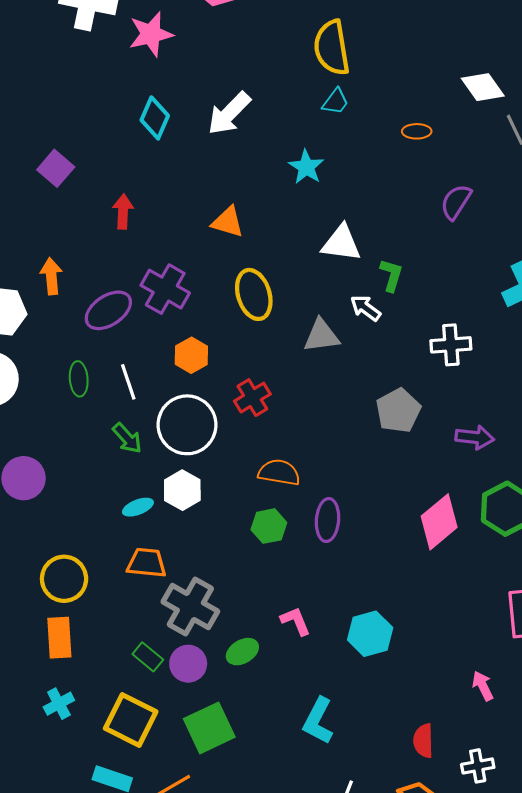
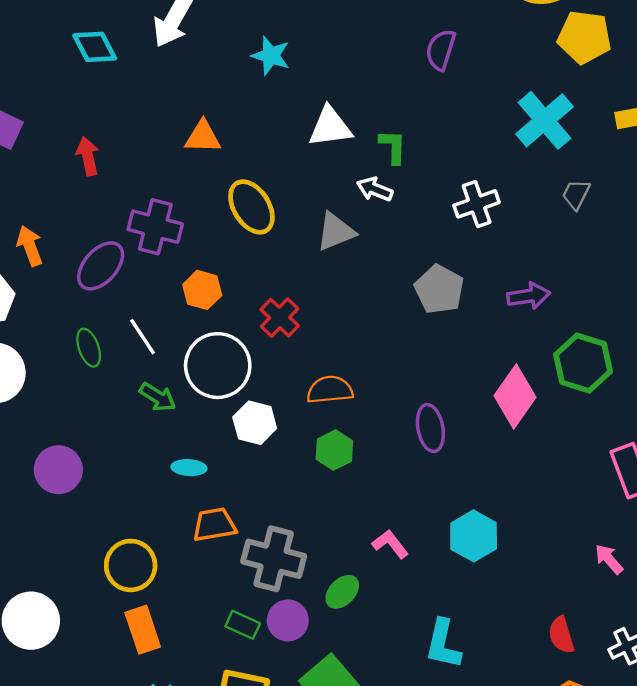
cyan diamond: (155, 118) -> (95, 47), turned -36
white hexagon: (182, 490) -> (255, 423), moved
cyan ellipse: (138, 507) -> (189, 468), turned 40
purple ellipse: (328, 520) -> (430, 428), moved

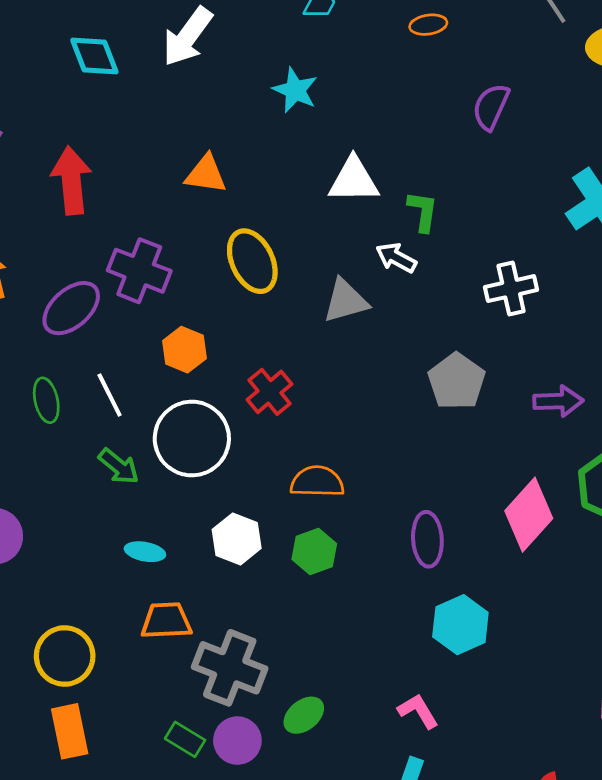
red arrow: (88, 156) -> (71, 180), size x1.5
white hexagon: (255, 423) -> (237, 539), moved
cyan hexagon: (474, 536) -> (460, 625), moved
pink L-shape: (390, 544) -> (418, 711), moved

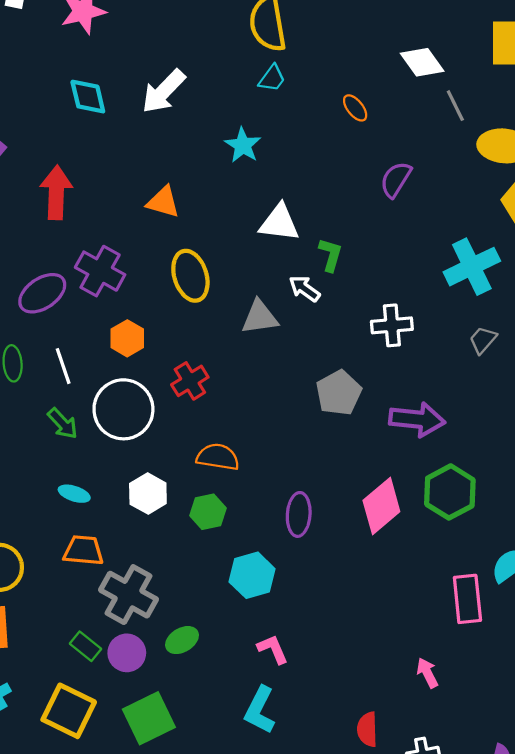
orange ellipse: (428, 25) -> (355, 108), turned 52
purple arrow: (558, 401) -> (417, 419), size x1.4
cyan hexagon: (460, 625) -> (252, 575), moved

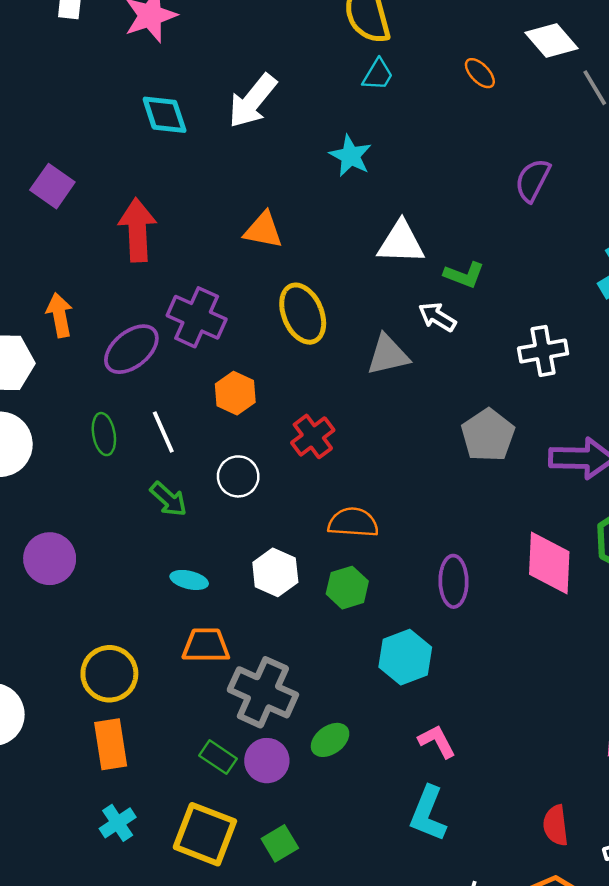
orange ellipse: (355, 108) -> (480, 73), moved
green L-shape: (330, 255) -> (464, 275), turned 100
white circle: (123, 409) -> (238, 476), size x0.6
pink diamond: (381, 506) -> (549, 563), turned -42
green square: (149, 718) -> (280, 843), moved, size x0.6

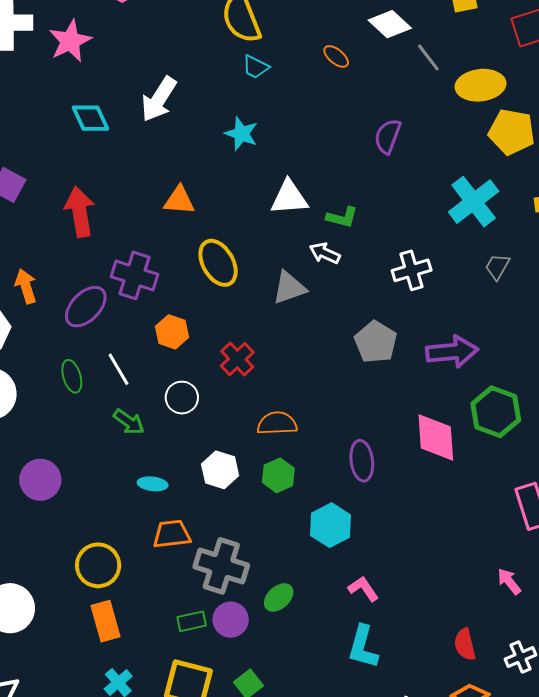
cyan trapezoid: (378, 75) -> (256, 67), turned 92
green rectangle: (218, 757) -> (192, 621), turned -40

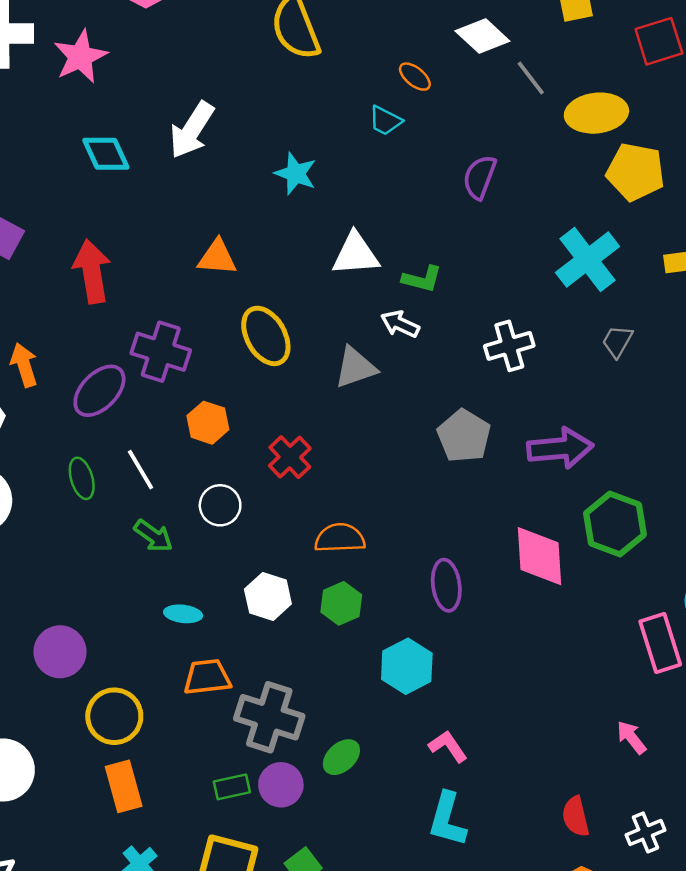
cyan trapezoid: (256, 67) -> (385, 121), moved
purple circle: (40, 480) -> (60, 652), moved

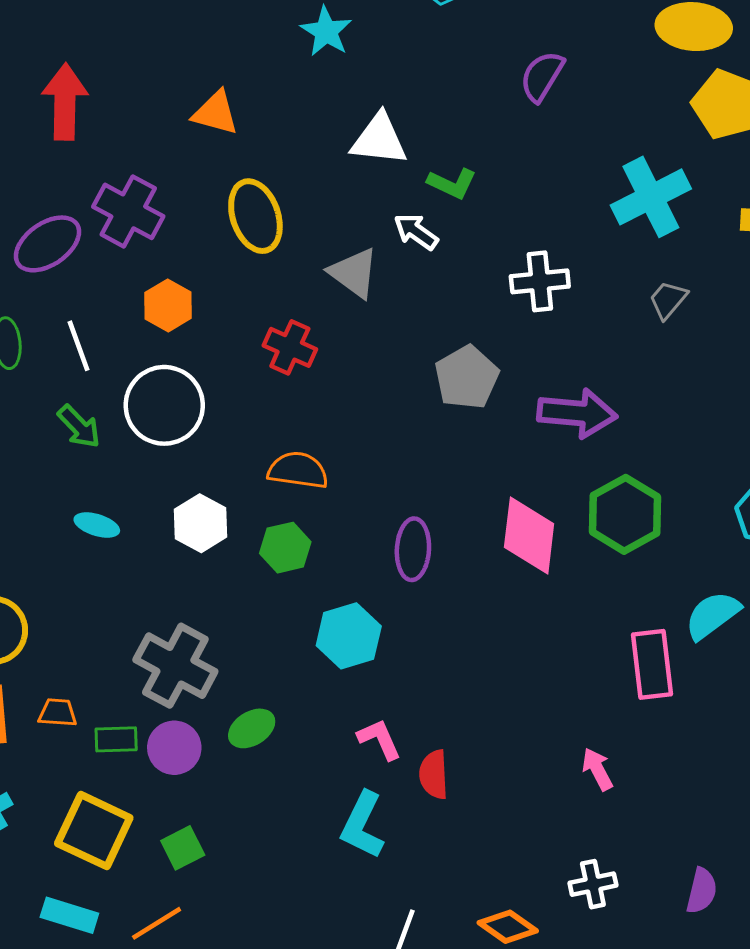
gray triangle: (355, 367) -> (354, 273), turned 45
red cross: (290, 457) -> (290, 347), moved, turned -33
white circle: (220, 505) -> (164, 405), size x1.6
orange trapezoid: (207, 677) -> (58, 713), moved, size x0.7
red semicircle: (576, 817) -> (434, 774), moved

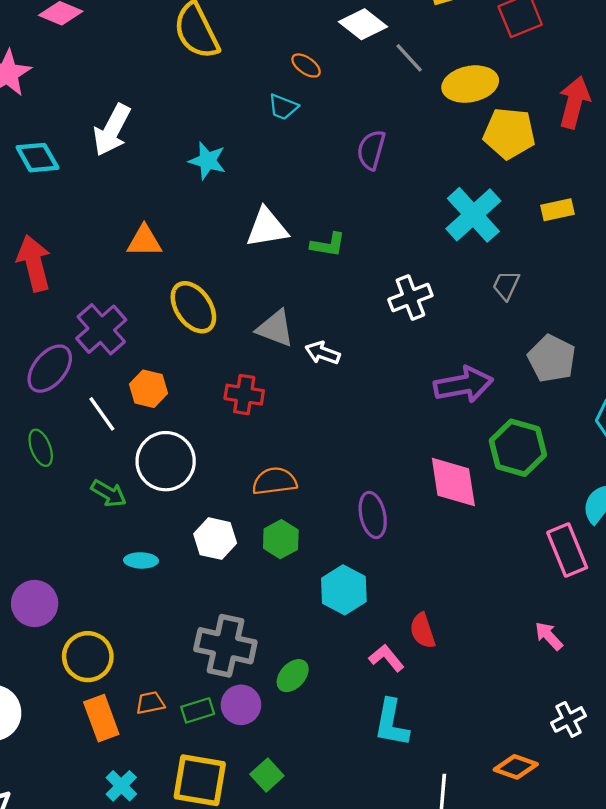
purple cross: (128, 211) -> (101, 329), turned 36
white arrow: (416, 232) -> (323, 353), moved
white line: (78, 346) -> (102, 414), moved
gray pentagon: (467, 377) -> (552, 359), moved
red semicircle: (434, 774) -> (423, 631), moved

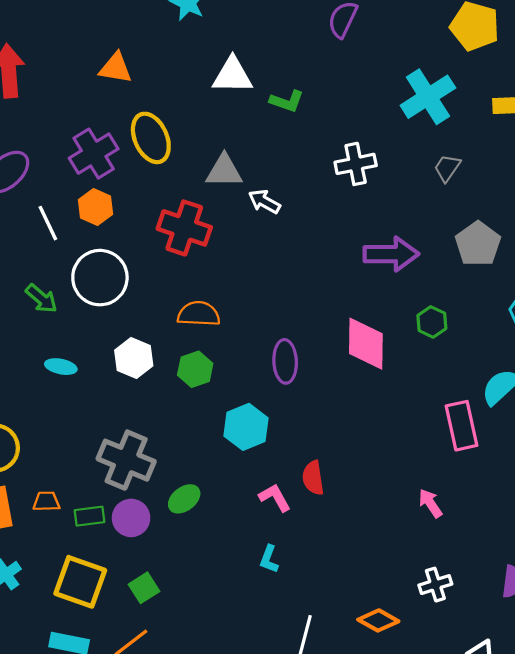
gray triangle: (275, 328) -> (224, 171), turned -30
purple cross: (101, 329) -> (94, 154), moved
red cross: (244, 395) -> (184, 228), size x1.4
green hexagon: (518, 448) -> (432, 322), size x0.6
cyan L-shape: (391, 723) -> (269, 559), size x0.6

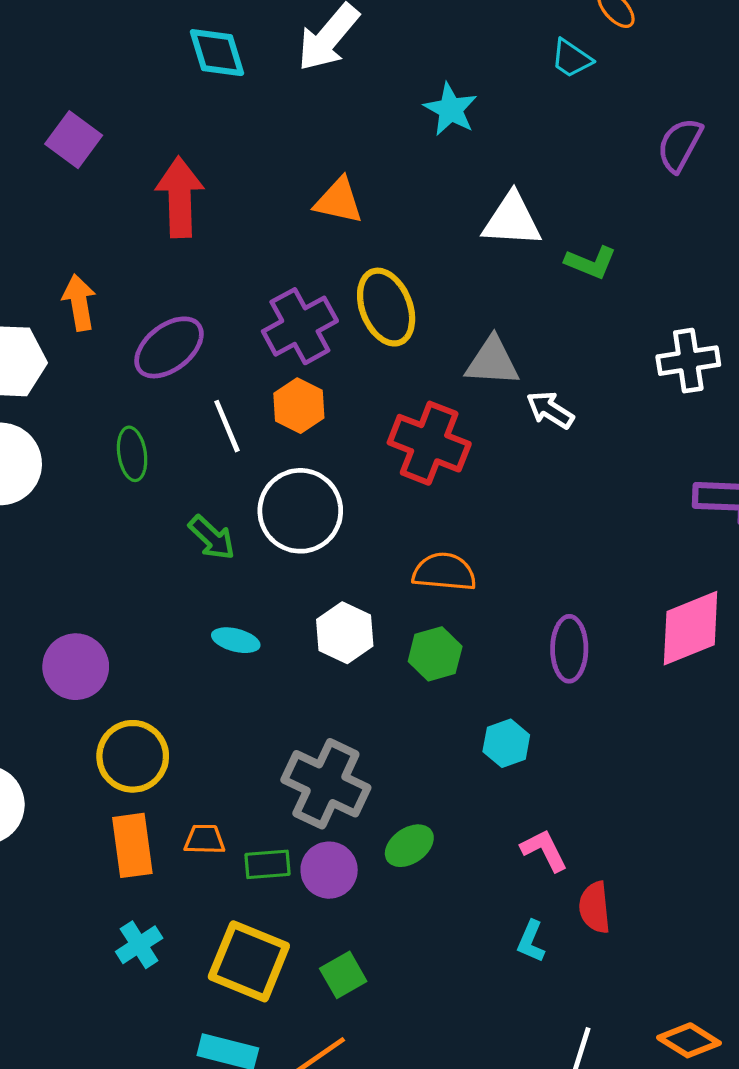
pink diamond: (366, 344) -> (691, 628), turned 64
cyan hexagon: (246, 427) -> (506, 743), size x0.7
red semicircle: (313, 478) -> (595, 907), moved

